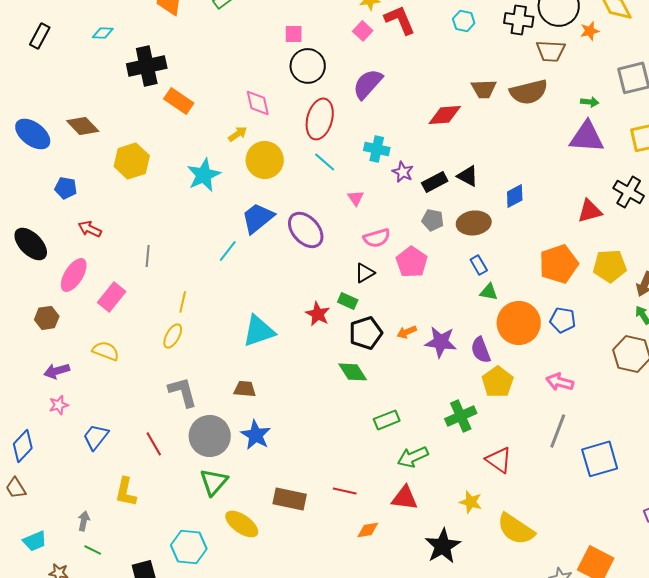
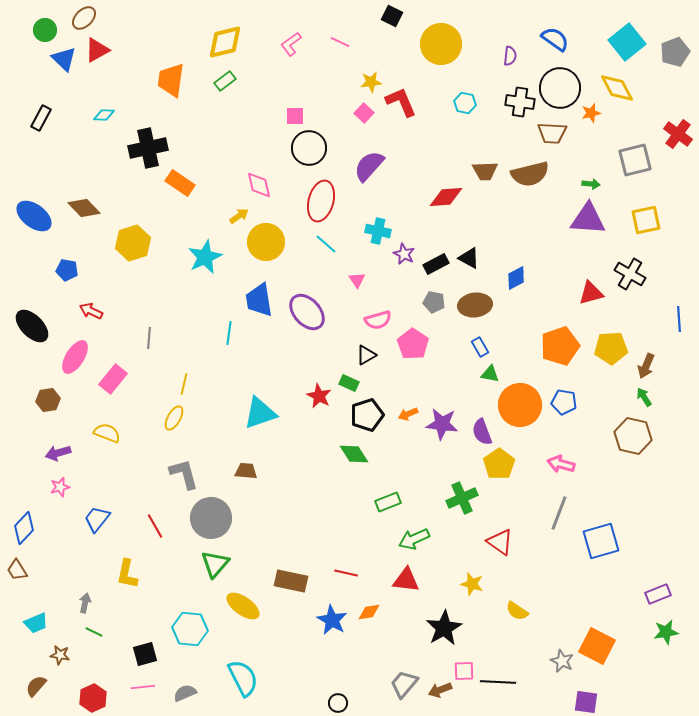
blue trapezoid: (258, 218) -> (259, 300), turned -60
cyan line: (228, 251) -> (229, 333), turned -30
blue star: (256, 435) -> (332, 620), moved
yellow semicircle: (516, 529) -> (517, 611), size x0.6

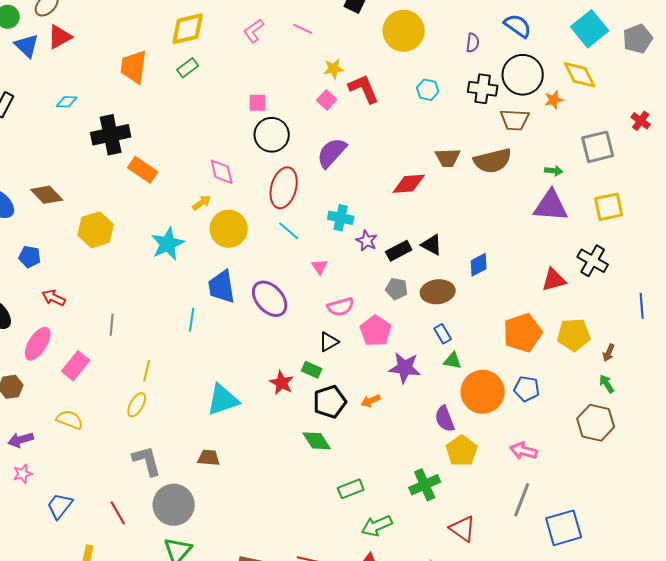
red cross: (678, 134) -> (641, 121), size x0.7
brown arrow: (646, 366) -> (609, 353), size x0.7
purple star: (442, 424) -> (405, 368), moved

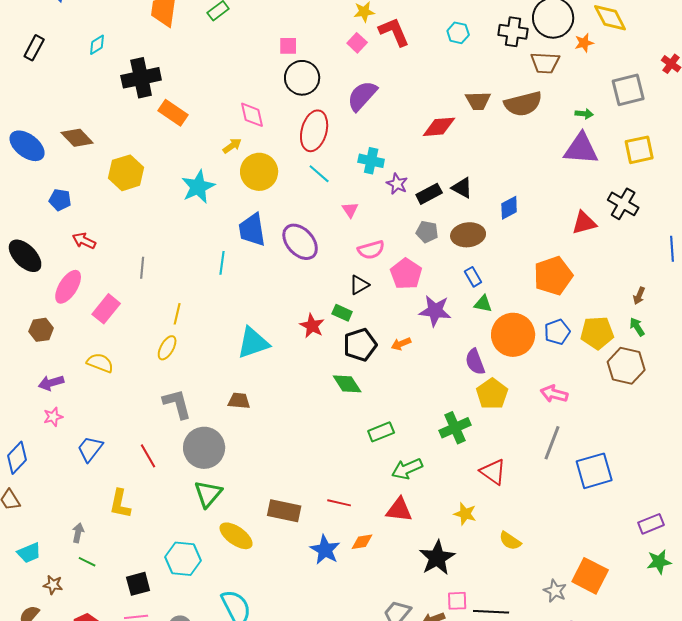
cyan diamond: (67, 102) -> (97, 45), turned -35
yellow pentagon: (574, 335) -> (597, 333), moved
blue pentagon: (527, 389) -> (557, 332), turned -30

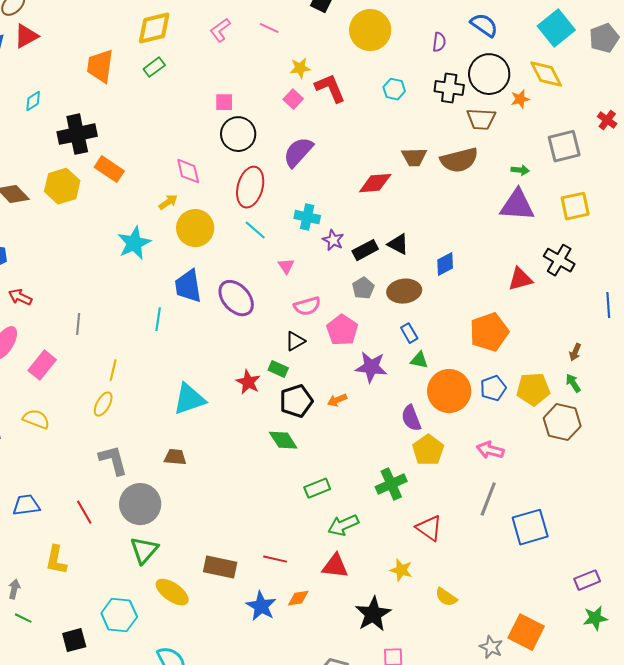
yellow hexagon: (126, 173) -> (62, 186), moved
gray pentagon: (427, 232) -> (363, 288), turned 30
blue trapezoid: (90, 449) -> (26, 505), turned 44

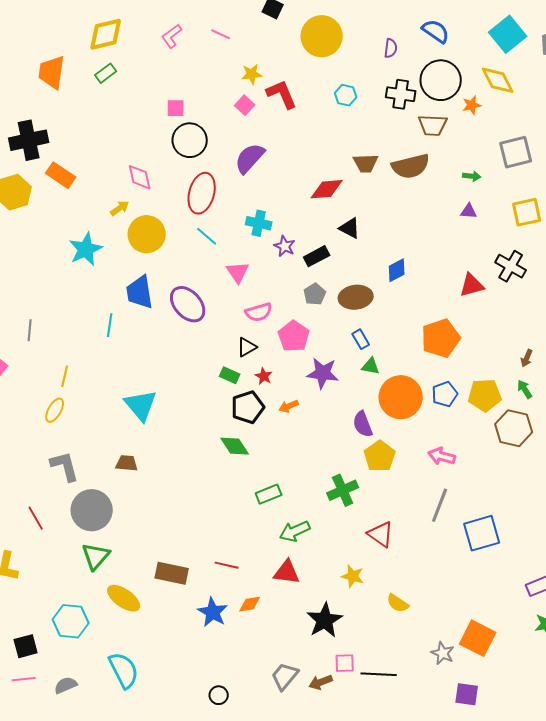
purple triangle: (517, 205) -> (469, 211), size x0.5
black triangle: (398, 244) -> (350, 228), moved
pink triangle: (286, 266) -> (238, 272), size x1.4
red star: (248, 382) -> (264, 376), moved, size x0.7
cyan triangle: (189, 399) -> (141, 405), turned -51

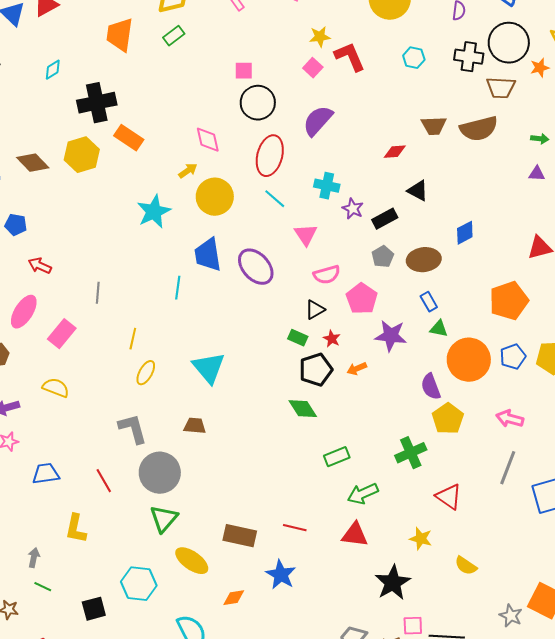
red diamond: (327, 189) -> (395, 152), size x0.7
yellow ellipse: (55, 410) -> (146, 373), moved
orange diamond: (250, 604) -> (234, 598), moved

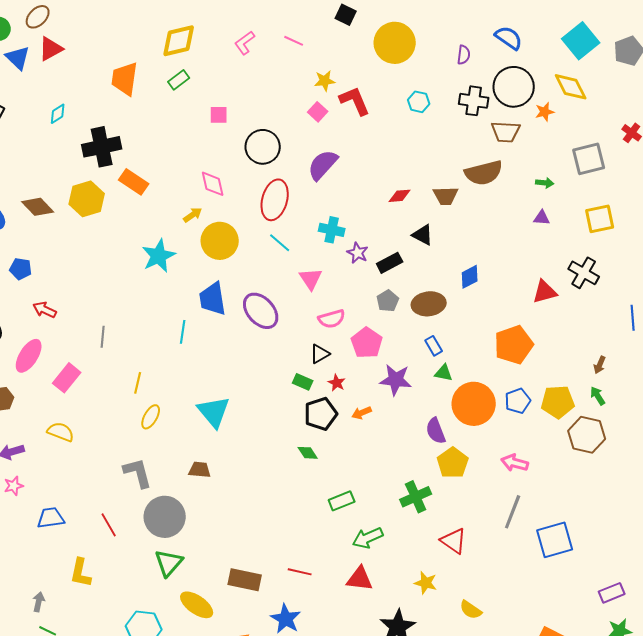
pink square: (244, 71) -> (219, 115), moved
brown trapezoid: (434, 126) -> (446, 196), moved
green diamond: (303, 409) -> (308, 453), size x0.7

